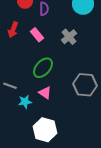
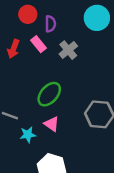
pink rectangle: (37, 35) -> (38, 44), moved
gray cross: (69, 37) -> (68, 50), moved

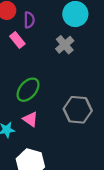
gray cross: (68, 50) -> (65, 45), moved

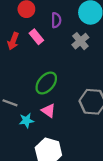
purple semicircle: (29, 20) -> (56, 20), moved

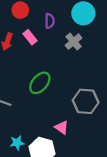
pink triangle: (48, 111) -> (62, 127), moved
cyan star: (26, 120) -> (17, 143), moved

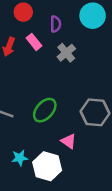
gray cross: (74, 42) -> (66, 53), moved
green ellipse: (40, 83) -> (45, 110), moved

